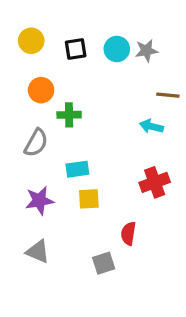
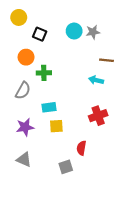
yellow circle: (31, 41) -> (19, 17), moved
black square: (76, 49) -> (40, 34), moved, turned 32

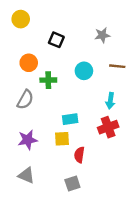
cyan circle: (74, 31) -> (84, 71), moved
black square: (40, 34) -> (56, 40), moved
cyan arrow: (96, 80) -> (110, 101), moved, turned -96
cyan rectangle: (49, 107) -> (70, 119), moved
red semicircle: (81, 148) -> (79, 155), moved

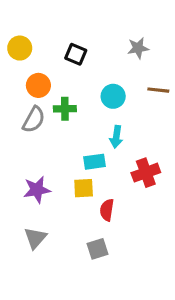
yellow circle: (21, 19) -> (20, 48), moved
gray semicircle: (25, 100) -> (34, 120), moved
cyan arrow: (110, 101) -> (116, 137), moved
gray triangle: (26, 175) -> (35, 238), turned 48

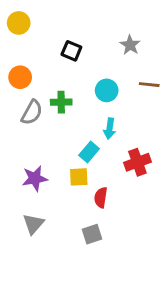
yellow circle: (20, 48) -> (19, 23), moved
gray star: (138, 48) -> (130, 45), turned -30
orange circle: (38, 85) -> (20, 77), moved
cyan rectangle: (94, 162) -> (89, 152), turned -42

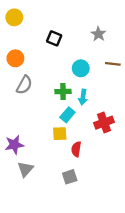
green cross: (61, 102) -> (63, 92), moved
purple star: (35, 178) -> (14, 145), moved

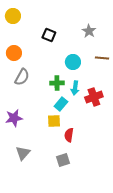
red cross: (104, 123) -> (94, 97), moved
purple star: (14, 145) -> (14, 118), moved

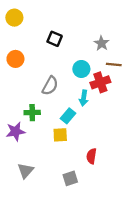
gray star: (89, 31) -> (101, 43), moved
gray semicircle: (22, 77) -> (50, 86), moved
green cross: (57, 83) -> (32, 113), moved
red cross: (94, 97) -> (100, 82), moved
red semicircle: (69, 135) -> (91, 156), moved

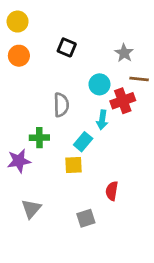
orange circle: (15, 59) -> (19, 56), moved
gray semicircle: (50, 86) -> (61, 105), turned -30

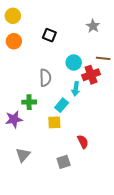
gray star: (124, 53) -> (93, 26), moved
red semicircle: (112, 191) -> (83, 142), turned 144

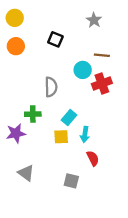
gray star: (93, 26) -> (94, 20), moved
brown line: (103, 58) -> (102, 55), moved
cyan arrow: (76, 89) -> (85, 134), moved
gray triangle: (23, 155) -> (26, 173), turned -35
gray square: (64, 162) -> (71, 181), turned 32

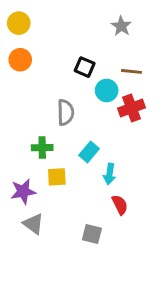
black square: (55, 39) -> (85, 67), moved
purple star: (16, 133) -> (23, 192), moved
yellow square: (61, 137) -> (57, 177), moved

